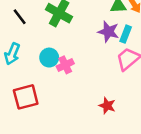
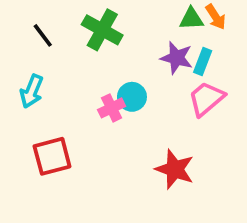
cyan circle: (49, 58) -> (132, 97), moved
red star: (107, 106) -> (175, 169), size x1.5

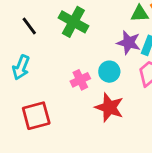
cyan circle: (132, 97) -> (109, 72), moved
red star: (175, 169) -> (109, 107), moved

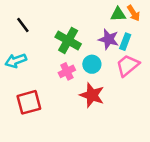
green cross: (73, 22) -> (68, 40), moved
cyan arrow: (21, 67) -> (16, 61), turned 48

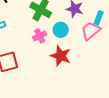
cyan rectangle: (125, 42) -> (99, 18), moved

